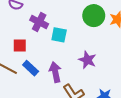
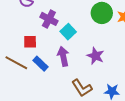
cyan square: (59, 35) -> (68, 32), turned 35
purple arrow: (55, 72) -> (63, 56), moved

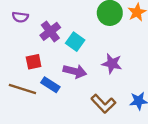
purple cross: (49, 19) -> (50, 31), turned 36
purple arrow: (63, 56) -> (75, 71), turned 126

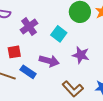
cyan square: (75, 42) -> (59, 34), moved

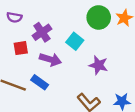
red square: (14, 52) -> (21, 48), moved
purple arrow: (49, 61) -> (50, 59), moved

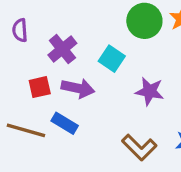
purple semicircle: (14, 17) -> (20, 30), turned 80
red square: (21, 48) -> (40, 87), moved

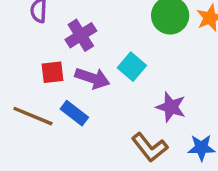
cyan square: (112, 59) -> (132, 67), moved
purple star: (150, 91) -> (171, 107), moved

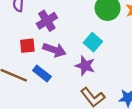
cyan square: (132, 67) -> (93, 42), moved
purple star: (171, 107) -> (85, 66), moved

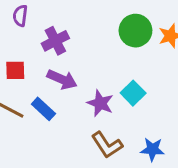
cyan square: (93, 42) -> (133, 93), moved
red square: (27, 46) -> (15, 70), moved

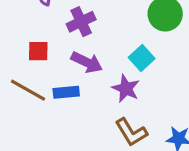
cyan square: (133, 93) -> (142, 58), moved
blue rectangle: (43, 109) -> (66, 92), turned -50

